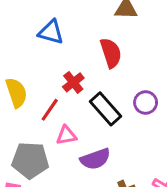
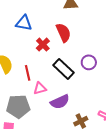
red cross: (73, 82) -> (43, 45), moved
red line: (50, 110) -> (28, 73), turned -42

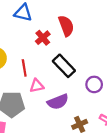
purple circle: (89, 62) -> (94, 84), moved

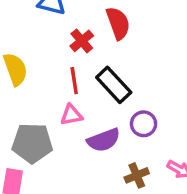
red line: (24, 68) -> (74, 81), moved
purple circle: (94, 84) -> (144, 124), moved

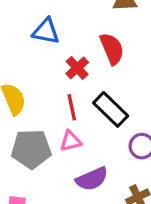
purple semicircle: (104, 140) -> (92, 179), moved
gray pentagon: (32, 143) -> (31, 149), moved

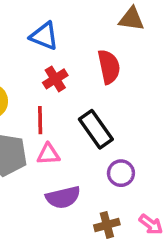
red cross: (77, 68) -> (55, 79), moved
red line: (72, 107) -> (40, 120), moved

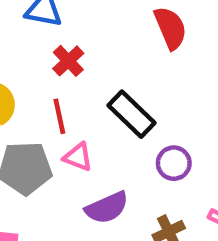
red semicircle: (109, 67) -> (170, 28), moved
pink triangle: (48, 154) -> (78, 157), turned 35

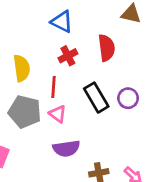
red semicircle: (170, 28) -> (107, 48), moved
purple circle: (174, 163) -> (128, 98), moved

